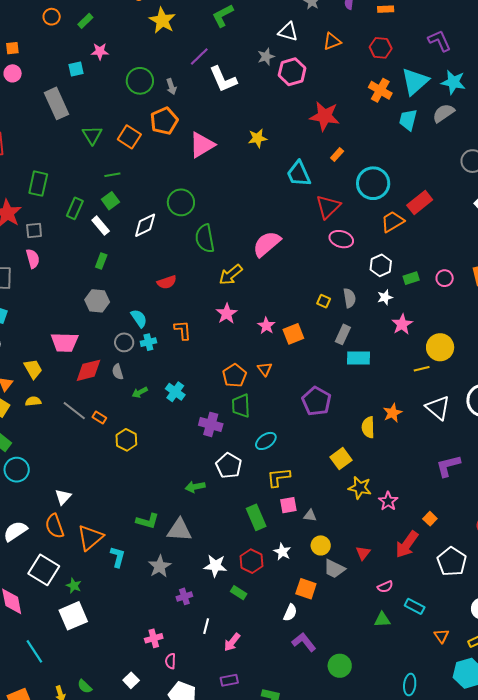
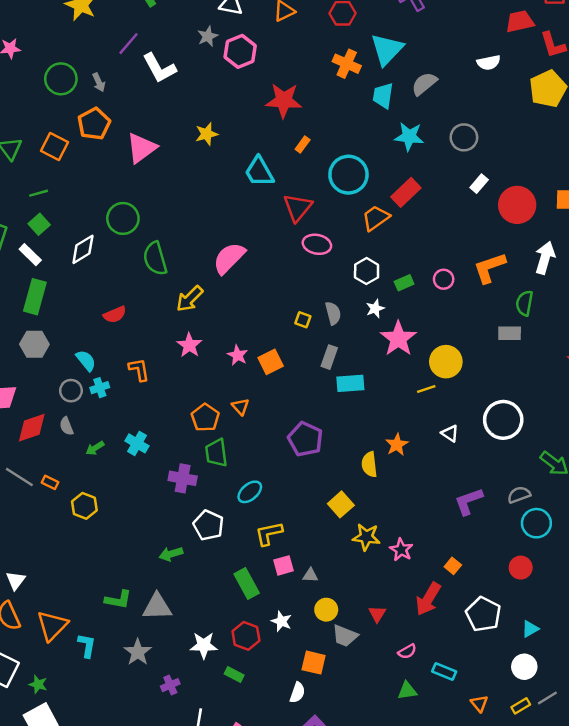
cyan star: (453, 82) -> (409, 137), moved
green rectangle: (101, 261) -> (35, 297), size x1.8
pink star: (402, 324) -> (398, 339), size x1.4
white triangle: (438, 408) -> (450, 433), size x0.6

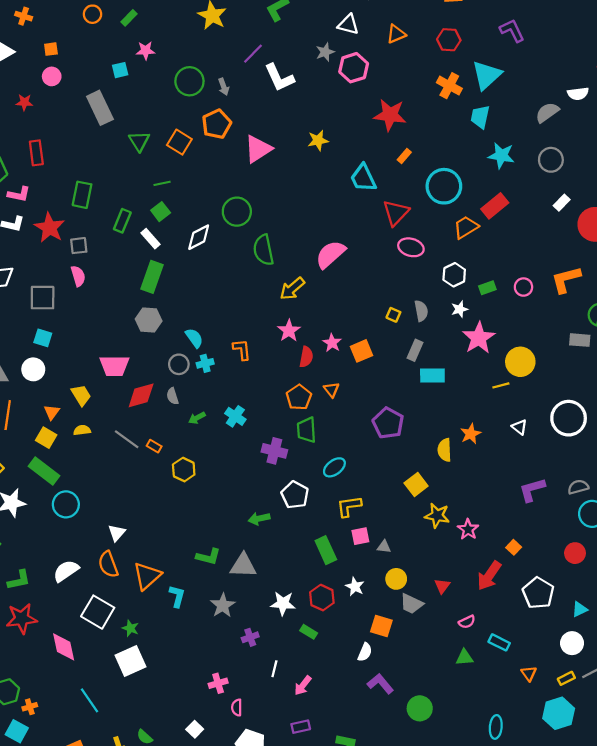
gray semicircle: (424, 84) -> (547, 112), moved
red semicircle: (115, 315) -> (306, 357), moved, turned -60

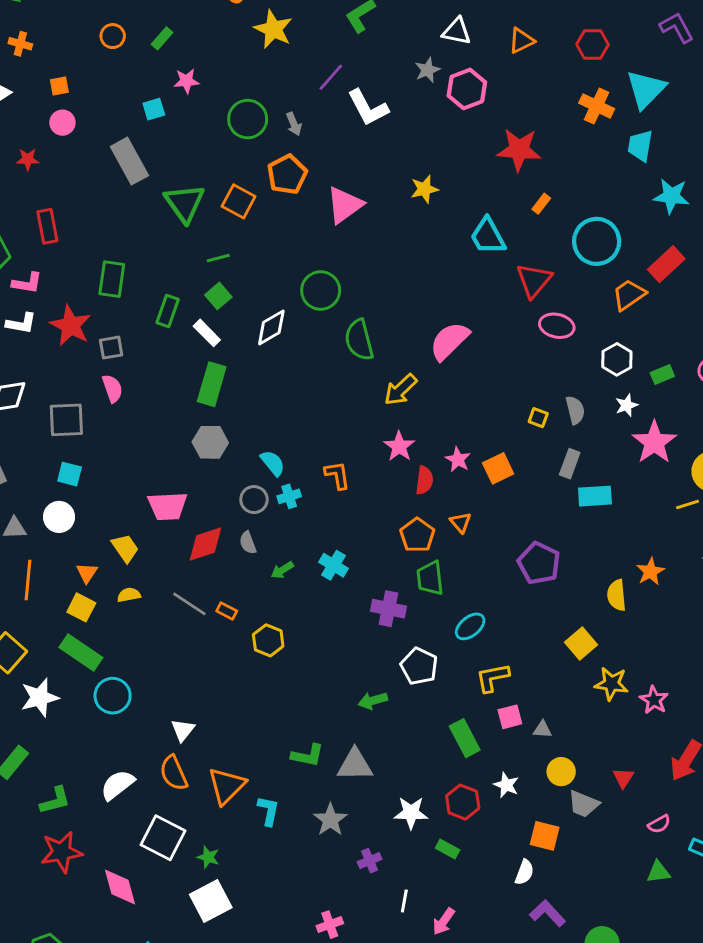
green triangle: (139, 141) -> (185, 203), size x1.4

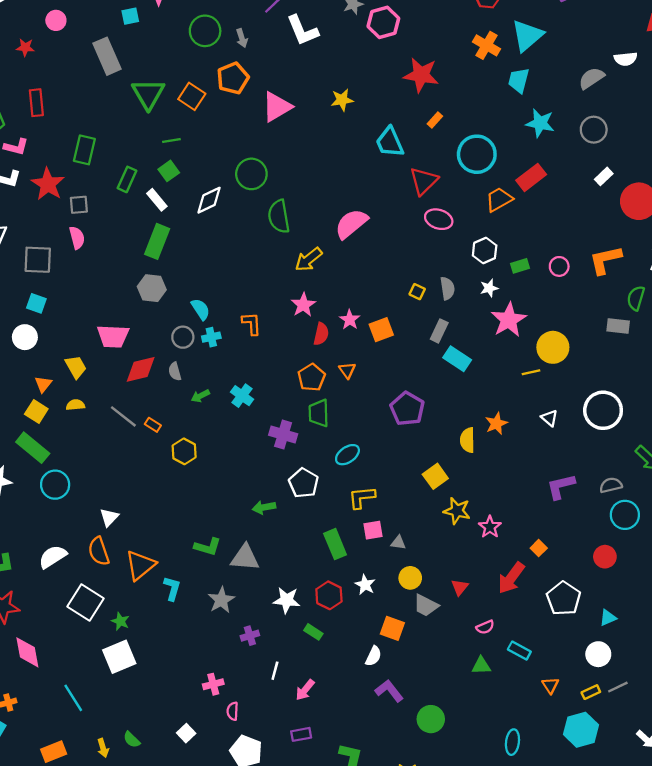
cyan rectangle: (595, 496) -> (457, 359), turned 32
pink diamond: (120, 887) -> (27, 652), moved

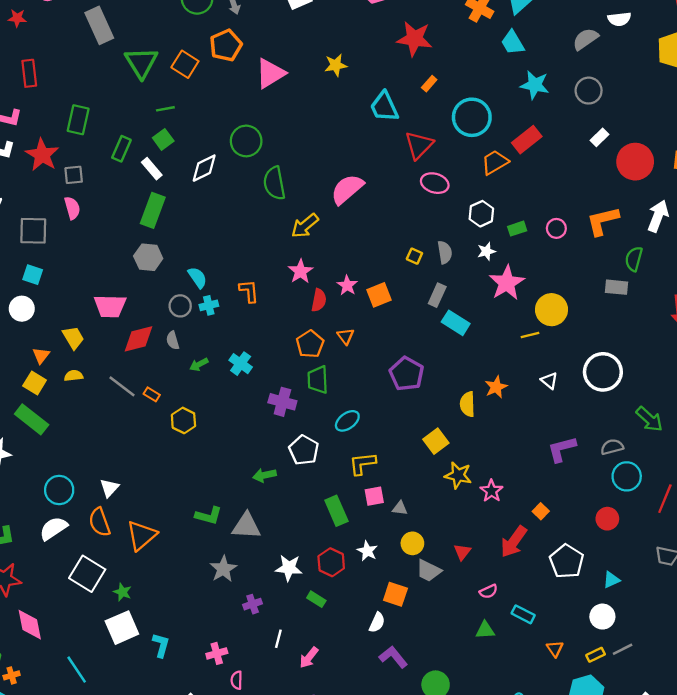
cyan trapezoid: (519, 80) -> (513, 43), turned -44
cyan circle: (55, 485) -> (59, 490), moved
cyan L-shape: (172, 588) -> (161, 645), moved

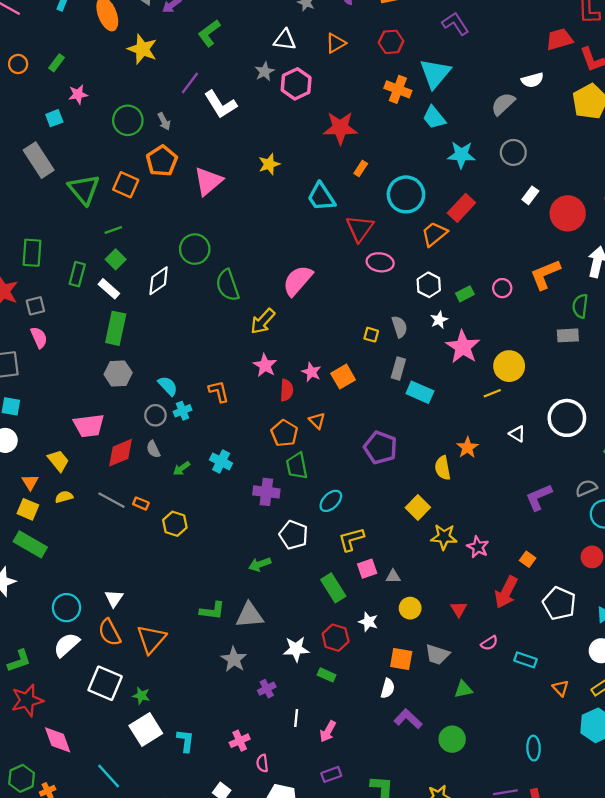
gray trapezoid: (429, 571) -> (437, 654), moved
green triangle: (485, 630) -> (463, 689), moved

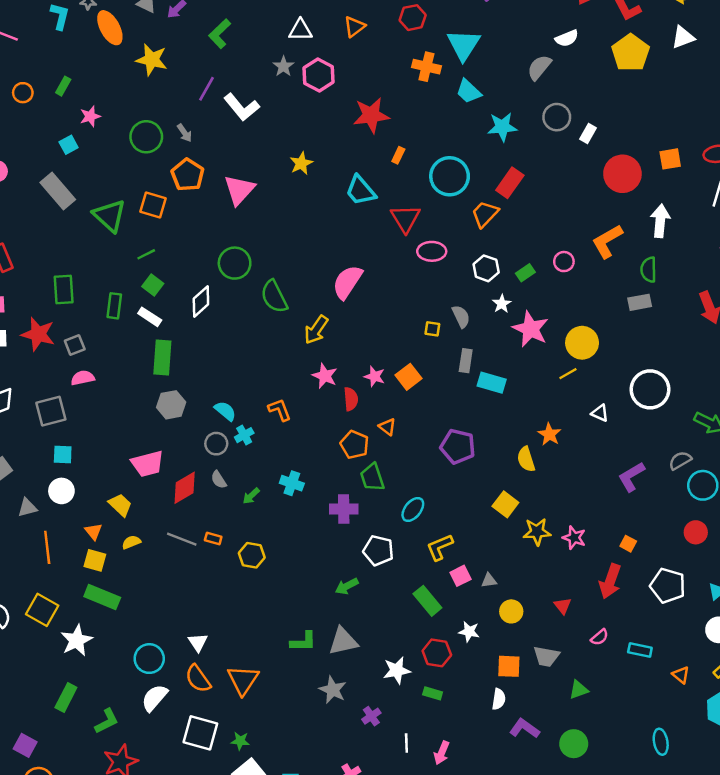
white rectangle: (530, 195) -> (588, 134), moved
pink semicircle: (39, 337) -> (83, 378), turned -70

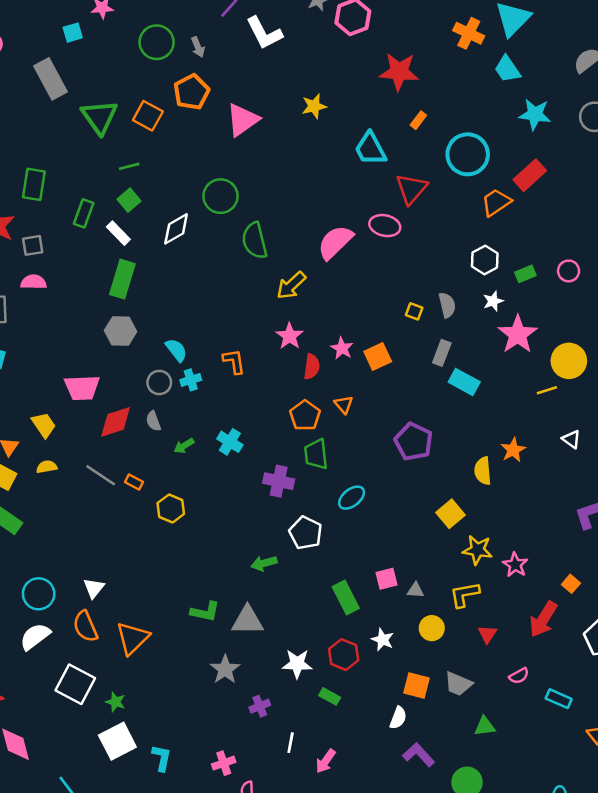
pink ellipse: (432, 251) -> (385, 226), moved
yellow L-shape: (440, 547) -> (465, 594), moved

